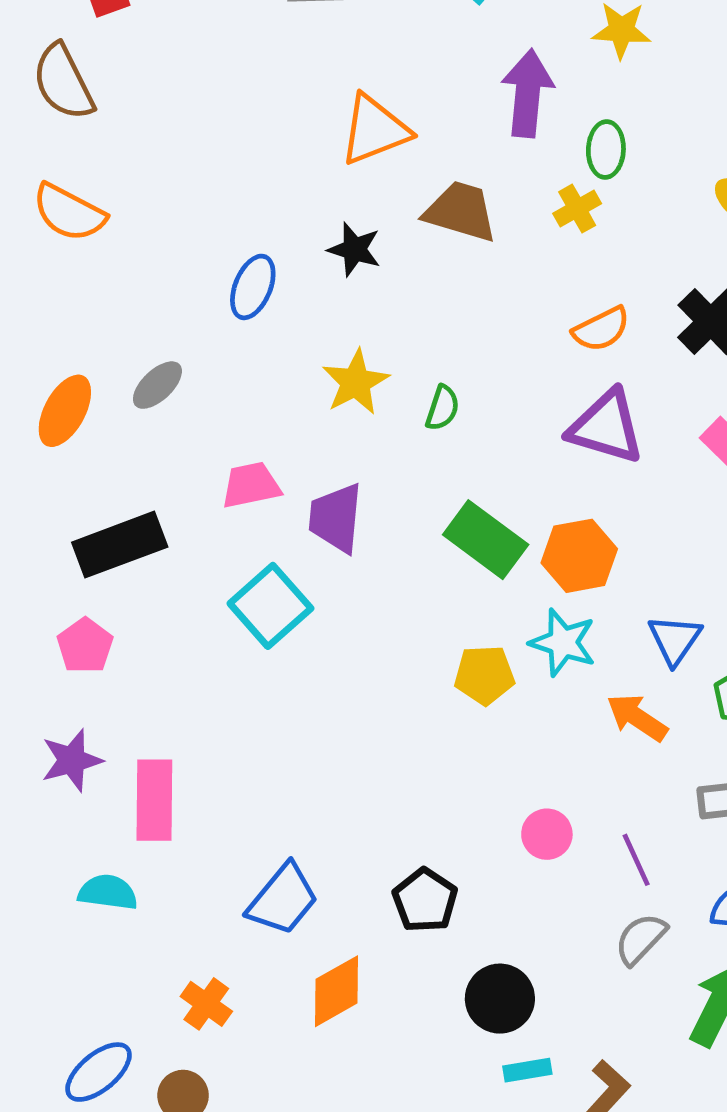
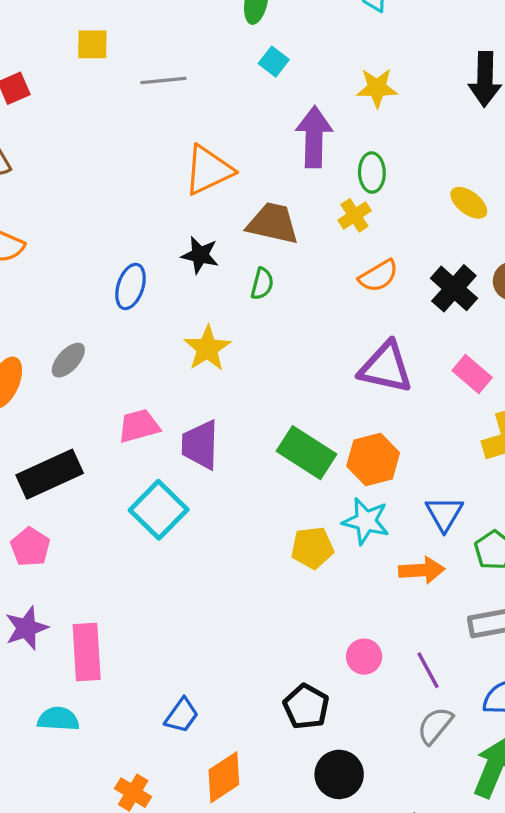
orange semicircle: (601, 329) -> (379, 276), moved
green semicircle: (442, 408) -> (262, 284), moved
orange arrow: (637, 718) -> (422, 570), turned 147
blue trapezoid: (283, 899) -> (182, 715), size x0.7
black pentagon: (425, 900) -> (306, 707), moved

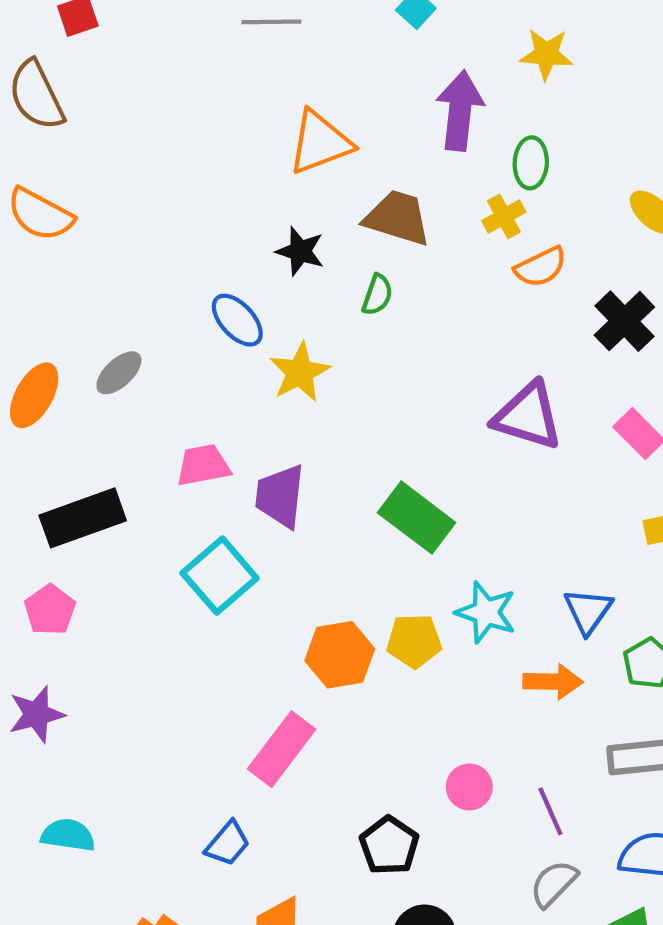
orange semicircle: (379, 276) -> (541, 267), moved
blue ellipse: (130, 286) -> (237, 320), moved, turned -66
orange hexagon: (373, 459) -> (340, 655), moved
pink rectangle: (87, 652) -> (282, 749), moved, turned 36

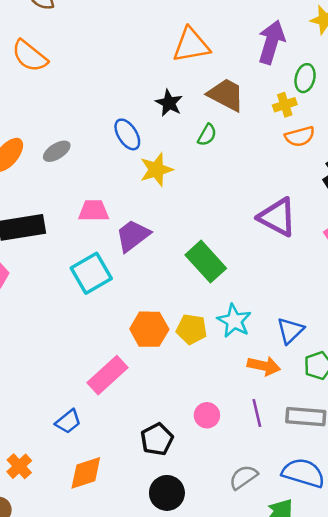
purple trapezoid: (280, 496) -> (133, 236), turned 36
purple line: (550, 811) -> (257, 413), moved

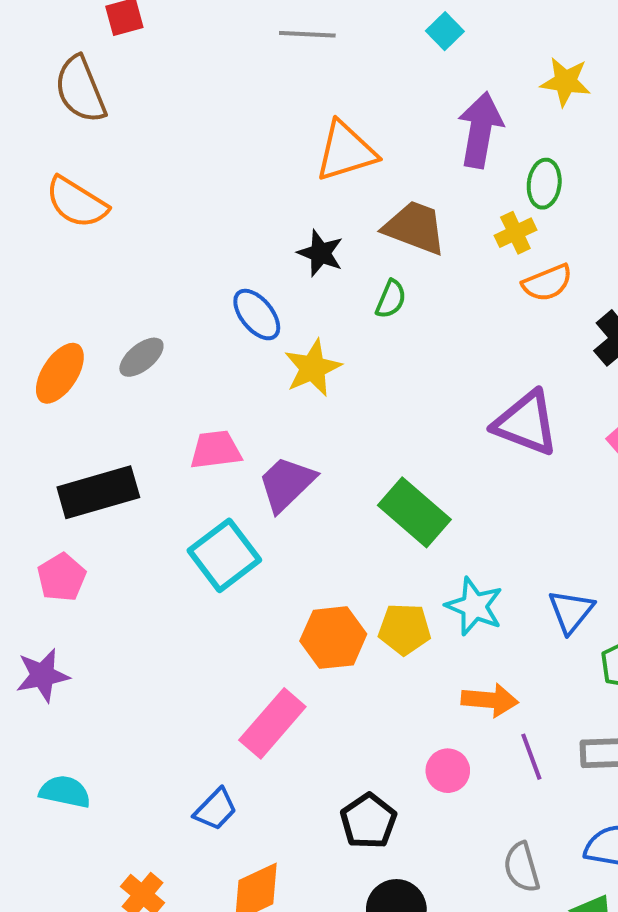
orange arrow: (264, 366) -> (490, 700), moved
gray semicircle: (243, 477) -> (522, 867), turned -64

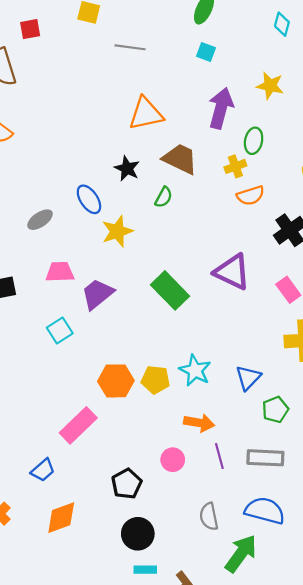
cyan square: (445, 31) -> (206, 52), turned -30
gray ellipse: (141, 357) -> (40, 220), moved
green rectangle: (414, 512) -> (170, 290), moved
cyan square: (224, 555) -> (60, 330), size x0.7

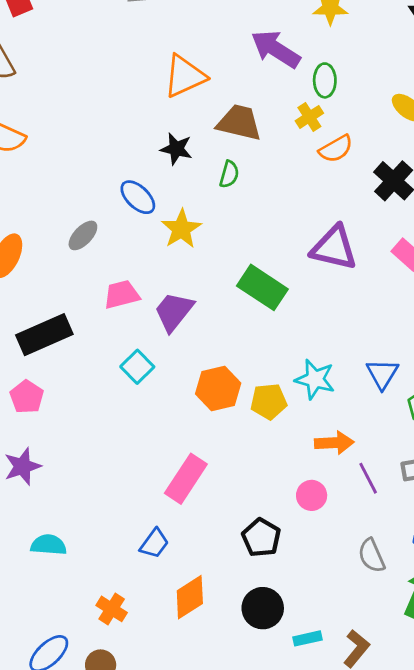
purple arrow: (221, 108) -> (276, 49), turned -60
orange hexagon: (116, 381) -> (218, 388), moved
black circle: (138, 534) -> (263, 608), moved

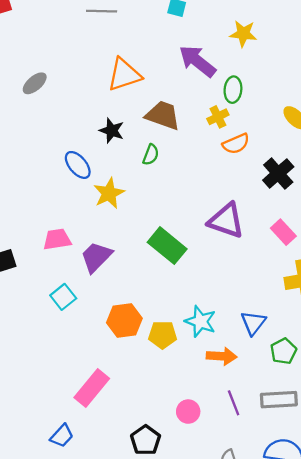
gray ellipse: (83, 235) -> (35, 83), moved
orange arrow: (334, 443) -> (222, 356), moved

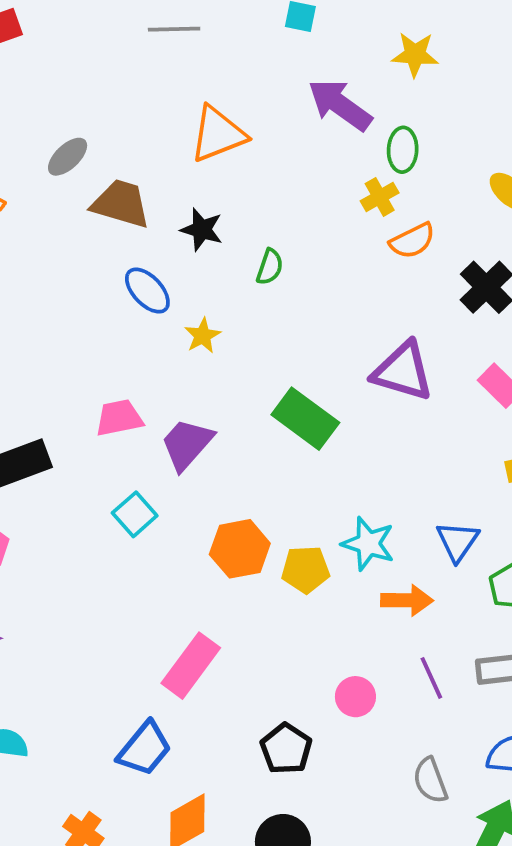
brown trapezoid: (163, 115) -> (121, 204), moved
yellow star: (109, 193) -> (203, 336), size x0.7
blue trapezoid: (62, 436) -> (145, 749), size x1.4

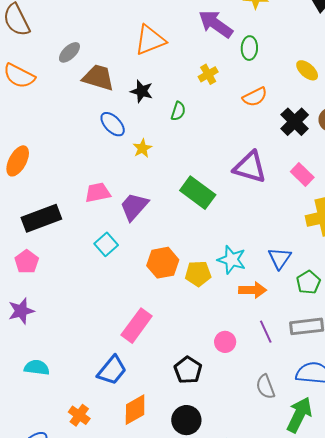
yellow cross: (380, 197) -> (208, 74), moved

